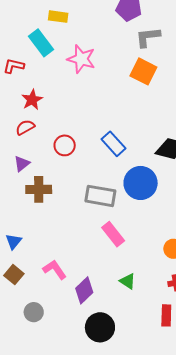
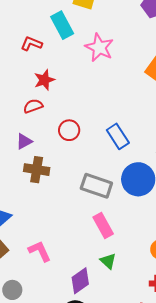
green triangle: (128, 281) -> (108, 261), moved
purple diamond: (84, 290) -> (80, 281), moved

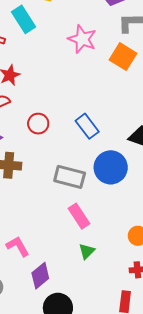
pink star: (99, 47) -> (82, 39), moved
green triangle: (108, 261) -> (87, 251), turned 36
purple diamond: (80, 281) -> (40, 276), moved

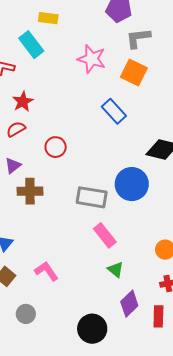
blue rectangle: (87, 126) -> (114, 111), moved
green triangle: (87, 251) -> (116, 270), turned -30
purple diamond: (40, 276) -> (129, 304), moved

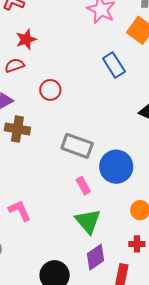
blue circle: (132, 184) -> (116, 167), moved
pink rectangle: (105, 235) -> (83, 186), size x0.7
green triangle: (116, 270) -> (88, 221), size x1.6

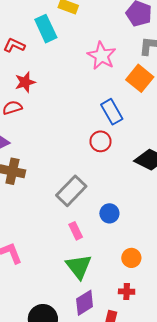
red circle: (50, 90) -> (101, 141), moved
gray rectangle: (77, 146) -> (71, 191), turned -68
blue circle: (116, 167) -> (109, 213), size x0.6

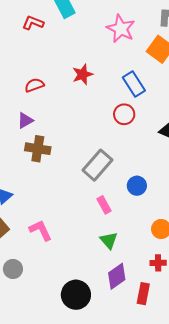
red star: (25, 82) -> (83, 74), moved
green triangle: (79, 267) -> (109, 240), size x0.7

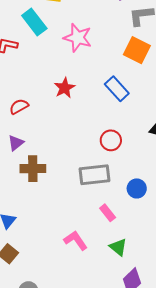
pink star: (121, 29) -> (78, 38), moved
red circle: (124, 114) -> (111, 140), moved
gray rectangle: (98, 165) -> (94, 175), turned 52
pink L-shape: (41, 230) -> (76, 240), moved

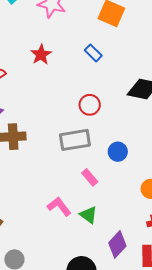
blue rectangle: (117, 89) -> (93, 53), size x0.7
green triangle: (118, 247) -> (88, 215), moved

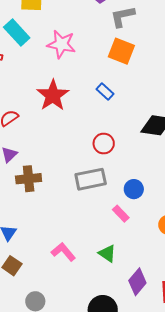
red star: (41, 55) -> (53, 95), size x1.5
pink rectangle: (90, 177) -> (121, 214), moved
pink L-shape: (59, 206) -> (63, 252), moved

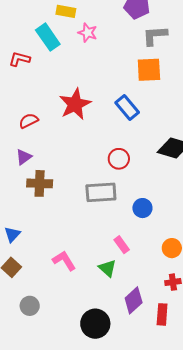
pink star: (61, 44) -> (88, 33), moved, size x0.7
orange square: (121, 51) -> (149, 70), turned -32
blue rectangle: (105, 92) -> (127, 107), size x1.4
pink rectangle: (121, 214) -> (122, 245), moved

